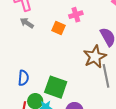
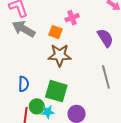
gray arrow: (27, 23) -> (24, 29), size x1.6
brown star: (95, 57) -> (60, 55), moved, turned 30

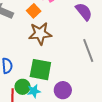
orange square: (55, 32) -> (34, 11), turned 32

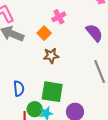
brown star: (40, 34) -> (51, 56), size x0.7

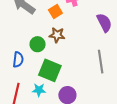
green circle: (35, 109) -> (38, 44), moved

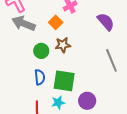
green circle: (38, 44) -> (41, 51), moved
blue semicircle: (18, 60) -> (40, 77), moved

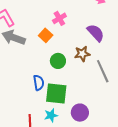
brown star: (63, 45) -> (82, 54), moved
green circle: (41, 51) -> (58, 61), moved
blue semicircle: (40, 77) -> (39, 83), moved

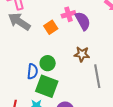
purple semicircle: (96, 33) -> (83, 21), moved
green circle: (58, 61) -> (48, 63), moved

